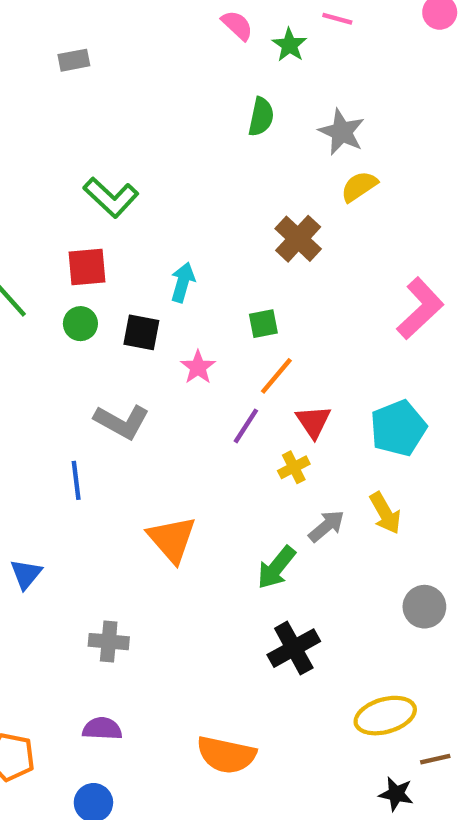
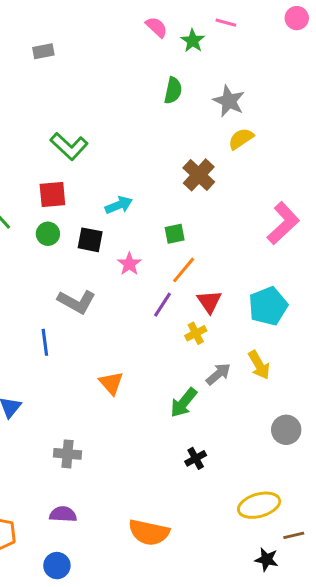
cyan arrow: (183, 282) -> (119, 205), turned 52
orange triangle: (172, 539) -> (111, 383), size x0.7
black cross: (294, 648) -> (196, 458), size x0.6

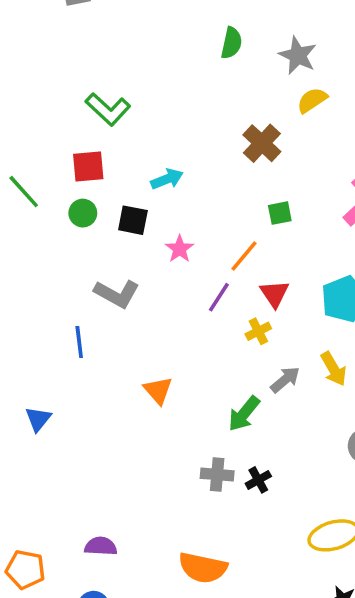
green square: (175, 234) -> (280, 213), moved
gray cross: (68, 454) -> (217, 475), moved

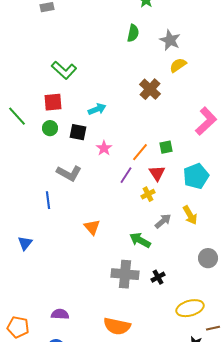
green square: (280, 213) -> (166, 147), moved
green arrow: (244, 414) -> (140, 240), turned 80
gray cross: (217, 475) -> (125, 274), size x1.5
black cross: (258, 480) -> (158, 277), moved

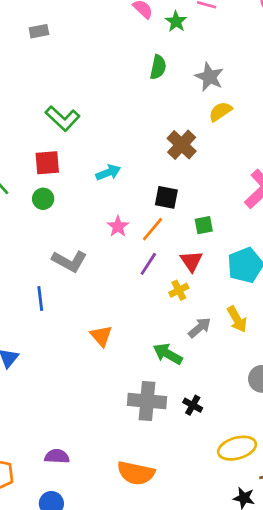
black square: (78, 132) -> (166, 197), moved
orange line: (140, 152) -> (153, 229), moved
black cross: (158, 277) -> (193, 405), turned -32

